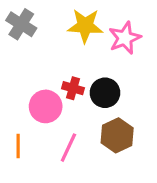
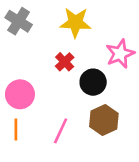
pink star: (125, 38) -> (120, 54), moved
red cross: (73, 88) -> (65, 62), moved, turned 30
pink circle: (46, 106) -> (20, 94), moved

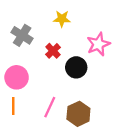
gray cross: (19, 21) -> (22, 35), moved
yellow star: (75, 23) -> (62, 19), size x0.7
brown hexagon: (104, 120) -> (78, 114), moved

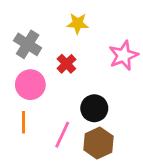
black circle: (76, 67) -> (94, 108), moved
pink circle: (17, 77) -> (30, 85), moved
orange line: (13, 106) -> (23, 122), moved

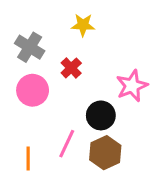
pink star: (123, 55) -> (132, 86), moved
orange line: (23, 122) -> (28, 158), moved

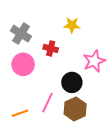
yellow star: (83, 25) -> (72, 25), moved
red cross: (71, 68) -> (51, 48), turned -32
orange line: (28, 158) -> (20, 113), turned 70

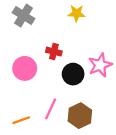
yellow star: (72, 25) -> (76, 13), moved
gray cross: (21, 34) -> (24, 16), moved
black circle: (72, 82) -> (73, 74), moved

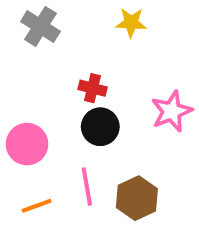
pink circle: (25, 68) -> (27, 144), moved
black circle: (73, 74) -> (100, 127), moved
pink line: (51, 109) -> (87, 186), turned -35

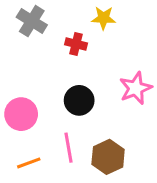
red cross: (93, 88) -> (76, 44), moved

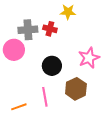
gray cross: (32, 21) -> (28, 30), moved, turned -36
pink circle: (21, 114) -> (14, 50), moved
brown hexagon: (108, 157) -> (76, 89), moved

